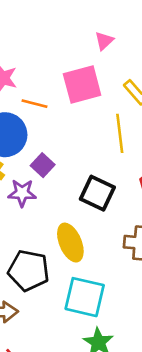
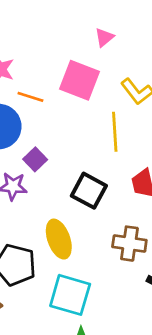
pink square: (82, 85) -> (79, 80), turned 33

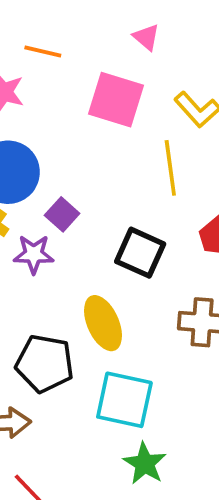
pink triangle: (104, 37) -> (146, 37), turned -36
orange line: (30, 97) -> (43, 51), moved

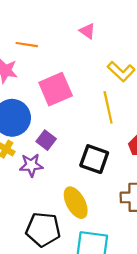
pink square: (116, 100) -> (56, 89), moved, turned -36

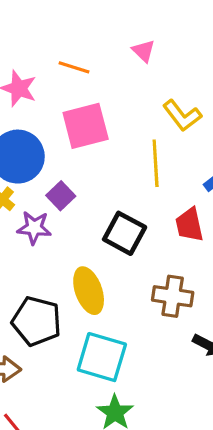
orange line: (27, 45) -> (74, 67), moved

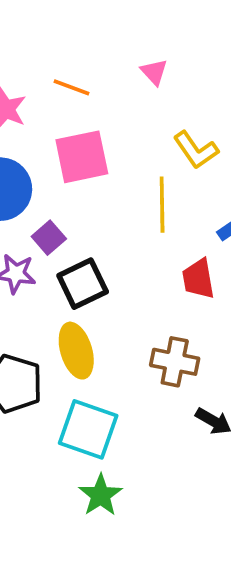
black square: (125, 233) -> (83, 284), moved, turned 33

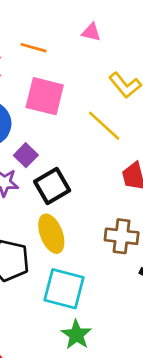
pink triangle: (154, 72) -> (91, 32), turned -30
pink square: (82, 157) -> (45, 96), turned 30
yellow line: (162, 205) -> (104, 126), turned -42

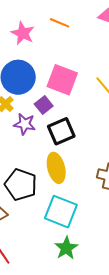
pink square: (45, 96) -> (62, 80), moved

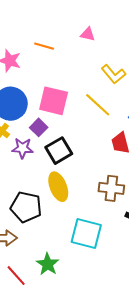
cyan square: (61, 212) -> (86, 233), moved
green star: (66, 248) -> (48, 264), moved

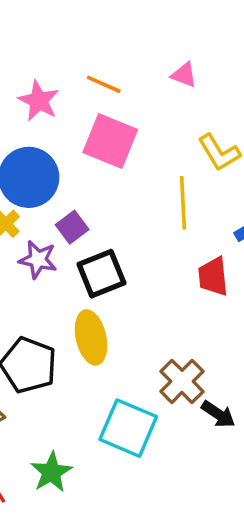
pink square: (54, 101) -> (110, 141), moved
yellow line: (98, 105) -> (183, 203), turned 36
brown cross: (111, 188) -> (182, 381), moved, turned 30

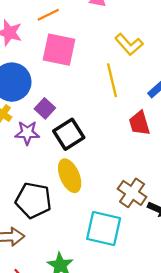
orange line: (104, 84) -> (48, 15), turned -40

